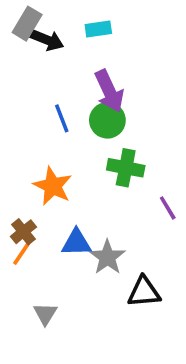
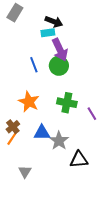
cyan rectangle: (98, 29) -> (48, 33), moved
black arrow: (47, 40) -> (54, 22), moved
green cross: (126, 168) -> (67, 103), moved

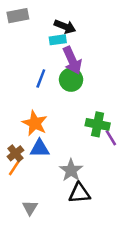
gray rectangle: (15, 13) -> (18, 16), turned 48
blue line: (34, 65) -> (41, 78), turned 42
green cross: (67, 103) -> (98, 124), moved
blue triangle: (42, 133) -> (40, 149), moved
black triangle: (79, 160) -> (79, 193), moved

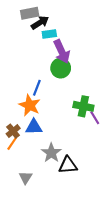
gray rectangle: (18, 16) -> (30, 13), moved
black arrow: (65, 27) -> (40, 23), moved, turned -54
blue line: (41, 78) -> (37, 88), moved
gray star: (71, 170) -> (51, 153), moved

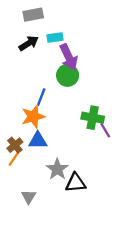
black arrow: (40, 23) -> (29, 43), moved
orange star: (30, 105) -> (33, 117), turned 30

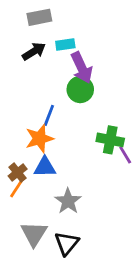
black triangle: (76, 183) -> (67, 243), moved, turned -45
gray triangle: (29, 197) -> (34, 234), size x1.5

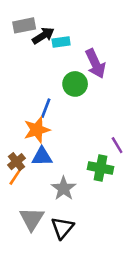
gray rectangle: (39, 17) -> (24, 25), moved
black arrow: (34, 51) -> (43, 36), moved
purple arrow: (82, 68) -> (95, 64), moved
green cross: (110, 140) -> (101, 168), moved

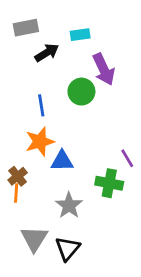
black arrow: (43, 36) -> (47, 53), moved
cyan rectangle: (61, 42) -> (80, 35), moved
blue line: (46, 108) -> (41, 105), moved, turned -30
blue triangle: (42, 157) -> (62, 161), moved
orange line: (15, 177) -> (16, 193), turned -30

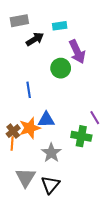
blue line: (41, 105) -> (29, 90), moved
orange star: (40, 142) -> (30, 128), moved

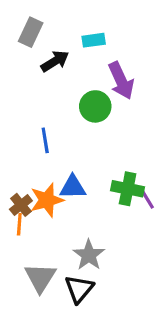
gray rectangle: (19, 21) -> (31, 32), turned -54
purple line: (95, 118) -> (147, 198), moved
green cross: (81, 136) -> (128, 189), moved
gray star: (51, 153) -> (89, 255), moved

